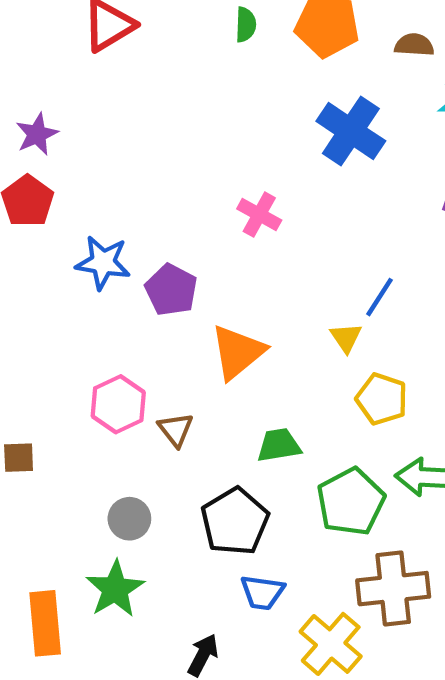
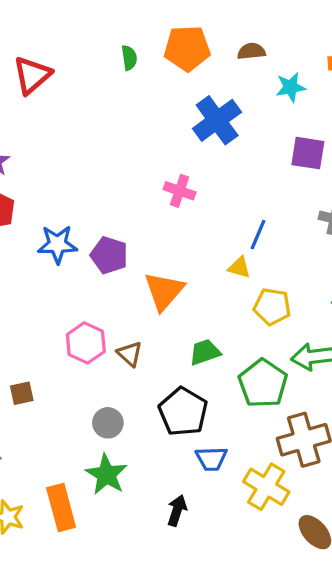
blue cross: (351, 131) -> (217, 120), turned 30
pink cross: (259, 215) -> (180, 191), moved
yellow triangle: (346, 338) -> (239, 267), turned -30

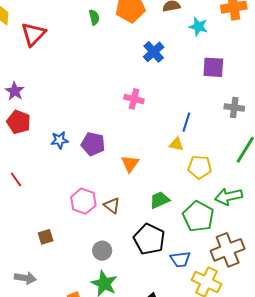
cyan star: (291, 87) -> (198, 27), turned 30
blue cross: (217, 120) -> (154, 52), size x0.7
blue star: (57, 244) -> (60, 140), size x0.7
orange triangle: (164, 291) -> (130, 164), size x0.7
blue trapezoid: (211, 459) -> (180, 259), moved

